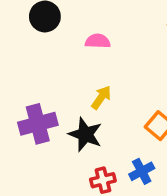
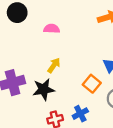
black star: (85, 134) -> (44, 89), turned -30

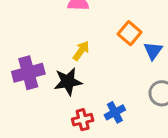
orange square: (92, 84) -> (130, 33), moved

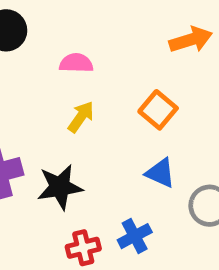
yellow arrow: (81, 51) -> (81, 117), moved
blue triangle: (153, 51) -> (160, 173), moved, turned -42

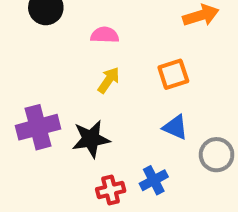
orange square: (158, 110) -> (173, 74), turned 32

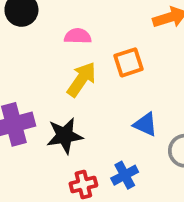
orange square: (173, 74) -> (128, 62), moved
yellow arrow: (109, 80) -> (82, 79), size x1.4

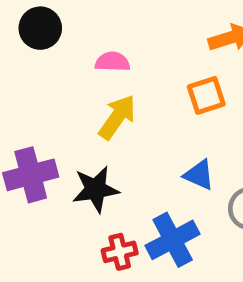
orange square: (128, 62) -> (206, 95), moved
blue cross: (125, 175) -> (173, 240), size x1.5

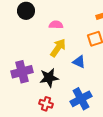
blue triangle: (199, 175) -> (79, 62), moved
red cross: (120, 252) -> (46, 104), moved, turned 32

